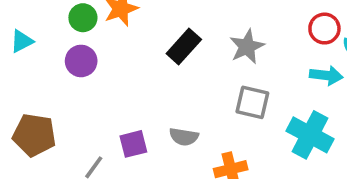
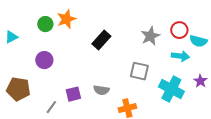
gray star: (247, 47) -> (150, 36), moved
purple circle: (81, 61) -> (44, 60), moved

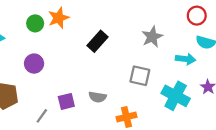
red circle: (179, 30) -> (197, 16), moved

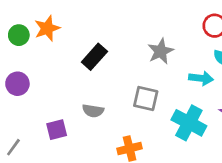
gray semicircle: (98, 97) -> (93, 111), moved
gray line: (42, 116) -> (13, 147), moved

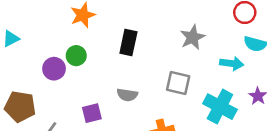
green circle: (19, 35) -> (76, 56), moved
black rectangle: (94, 57) -> (128, 43), turned -30

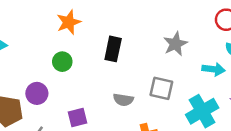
purple circle: (54, 69) -> (37, 93), moved
gray semicircle: (127, 95) -> (123, 100), moved
cyan cross: (220, 107) -> (202, 111), turned 32

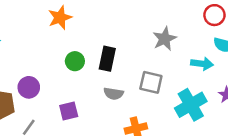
black rectangle: (113, 49) -> (107, 59), moved
green circle: (62, 62) -> (75, 61), moved

